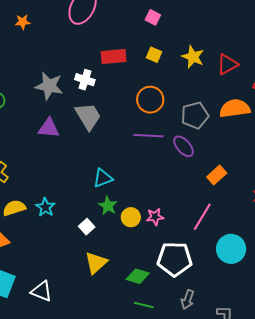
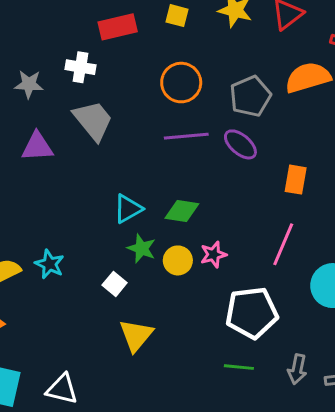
gray star: (49, 86) -> (29, 84), size x0.7
orange rectangle: (217, 175) -> (296, 180), turned -30
green diamond: (138, 276) -> (182, 211), moved
gray arrow: (188, 300) -> (297, 369), moved
green line: (144, 305) -> (239, 367), moved

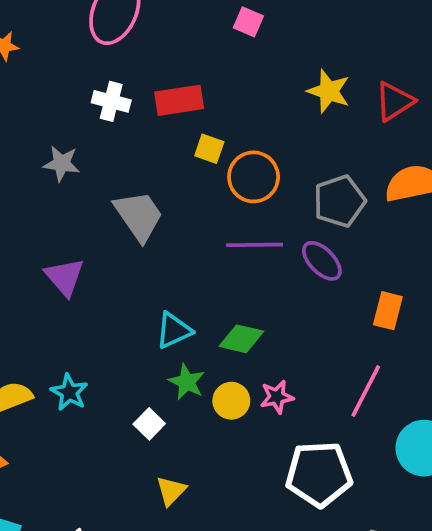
yellow square: (177, 16) -> (209, 149), moved
white cross: (80, 67) -> (111, 101), moved
purple triangle: (37, 147) -> (64, 277), moved, turned 48
yellow triangle: (136, 335) -> (171, 491), size x0.7

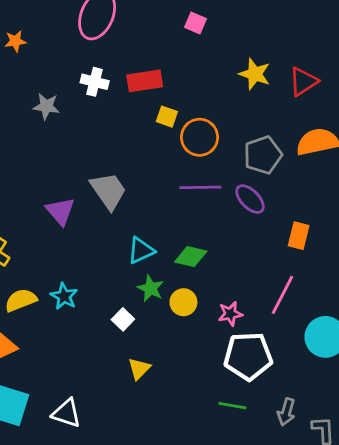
gray star: (61, 164) -> (46, 106), moved
gray trapezoid: (139, 216) -> (108, 191), moved
pink star: (277, 397) -> (230, 314), moved

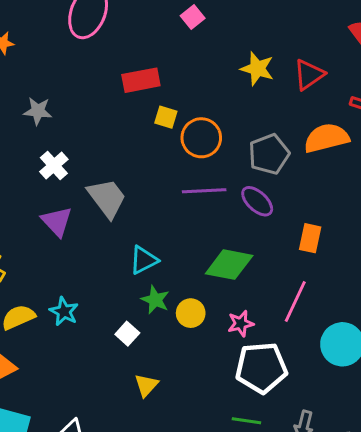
pink square: (196, 23) -> (193, 17), turned 30
white cross: (95, 82) -> (54, 166), moved, turned 36
green diamond: (191, 257) -> (229, 265), moved, size x1.4

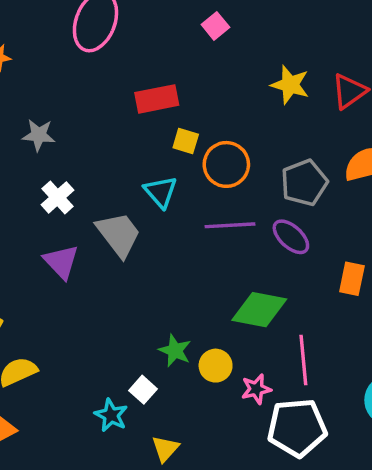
cyan triangle: (144, 260) -> (161, 192), moved, turned -44
pink line: (295, 301) -> (303, 360), moved, turned -30
cyan star: (64, 311) -> (111, 415), moved
pink star: (241, 323) -> (256, 389), moved

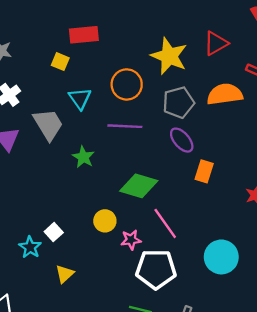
yellow star: (290, 85) -> (169, 56), moved, size x1.4
yellow square: (186, 141) -> (60, 62), moved
purple ellipse: (291, 237) -> (182, 140), moved
green star: (175, 351) -> (83, 157), moved
pink line: (303, 360) -> (165, 223), turned -36

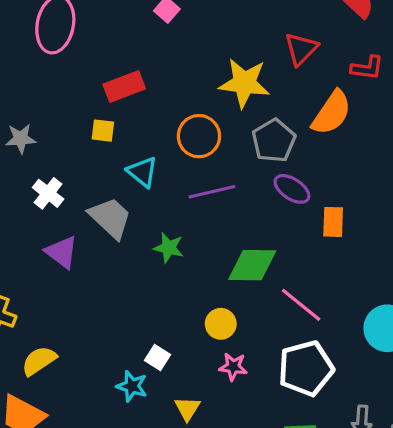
orange semicircle: (225, 94) -> (332, 113), turned 148
pink star: (131, 240) -> (233, 367), moved, turned 30

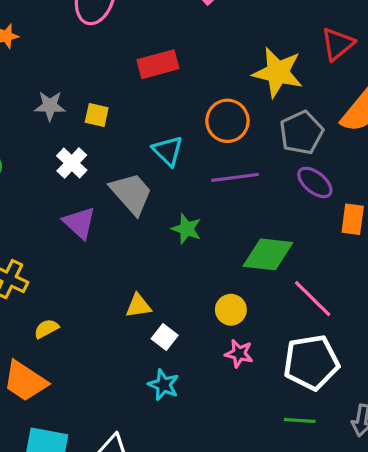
yellow square: (103, 131) -> (97, 115), moved
yellow semicircle: (39, 361) -> (46, 329), size x0.7
cyan star: (132, 386) -> (164, 385), moved
yellow triangle: (187, 409) -> (138, 306), moved, turned 44

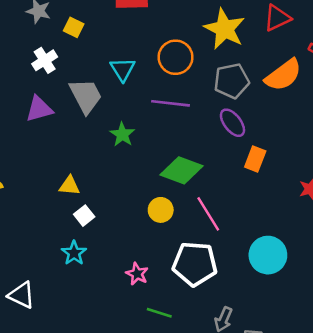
purple triangle: (80, 223) -> (39, 109), turned 48
yellow circle: (231, 310) -> (161, 210), moved
pink star: (239, 354) -> (137, 274), moved
green line: (300, 420) -> (159, 313), moved

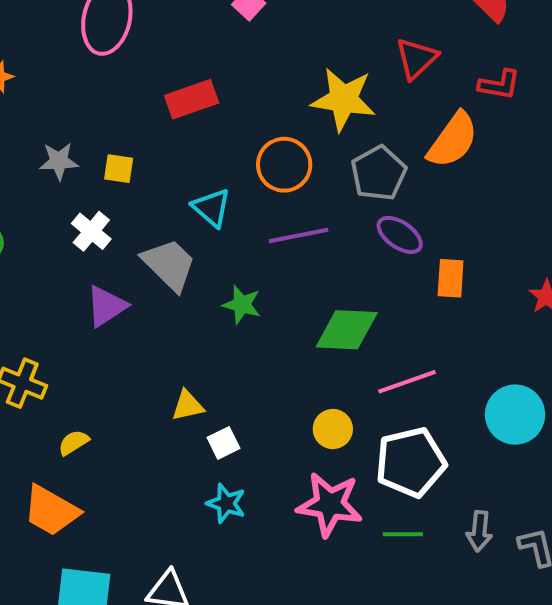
yellow circle: (161, 210) -> (333, 429), moved
pink line: (208, 214) -> (407, 382), turned -60
white square: (84, 216) -> (223, 443), turned 30
pink star: (137, 274) -> (330, 504), size x1.8
green line: (159, 313) -> (403, 534), moved

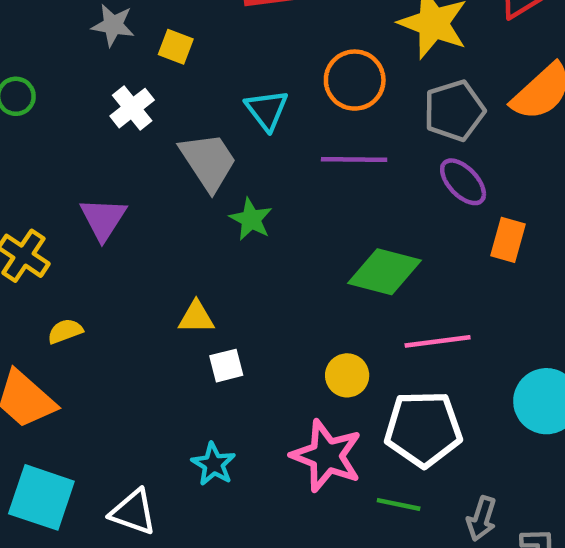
green star: (242, 305) -> (251, 219), moved
purple triangle: (106, 306) -> (103, 219), moved, turned -36
cyan star: (226, 503) -> (213, 464), moved

